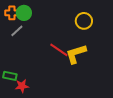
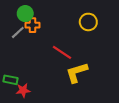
orange cross: (12, 13) -> (33, 25), moved
yellow L-shape: (76, 54) -> (77, 72), moved

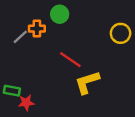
green circle: (25, 14) -> (60, 14), moved
yellow circle: (88, 22) -> (121, 33), moved

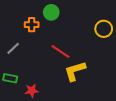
gray line: (20, 37) -> (13, 48), moved
red star: (26, 103) -> (32, 91), moved

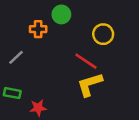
yellow circle: (104, 29) -> (103, 34), moved
red line: (60, 51) -> (86, 61), moved

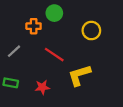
red line: (86, 61) -> (54, 55), moved
red star: (38, 108) -> (42, 87), moved

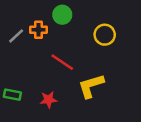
gray line: (14, 51) -> (16, 36), moved

